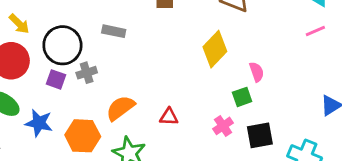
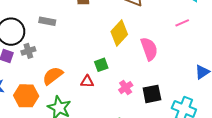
pink line: (315, 31) -> (182, 23), moved
pink semicircle: (257, 72) -> (149, 49), size x1.6
green square: (242, 97) -> (101, 65), moved

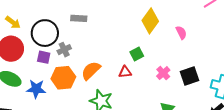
pink semicircle: (149, 49) -> (181, 33), size x0.6
orange hexagon: (26, 96) -> (63, 78), moved

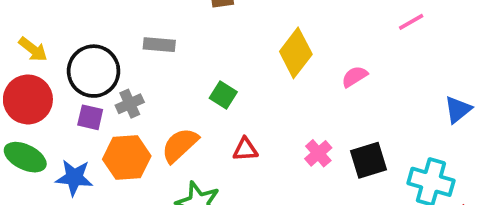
pink semicircle: (181, 33) -> (355, 77), turned -96
green square: (137, 54) -> (223, 95), moved, turned -32

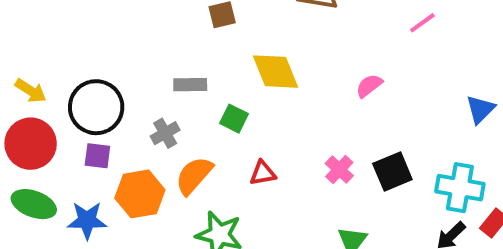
gray rectangle: (159, 45) -> (190, 85), moved
yellow diamond: (296, 53) -> (276, 72), moved, turned -54
gray cross: (130, 104) -> (165, 133), moved

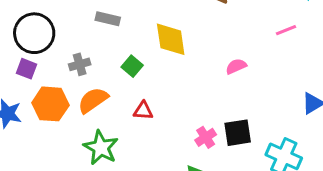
gray rectangle: (190, 85) -> (108, 19), moved
pink cross: (339, 170) -> (206, 137), moved

